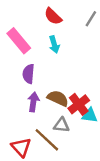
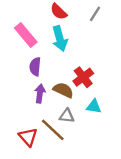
cyan arrow: (54, 44) -> (60, 38), size x1.5
red cross: (79, 104) -> (83, 77), moved

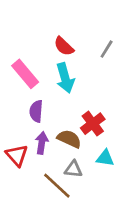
red triangle: (28, 137) -> (17, 155), moved

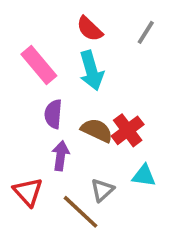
brown semicircle: (69, 139) -> (97, 130), moved
red triangle: (17, 155) -> (28, 192), moved
gray triangle: (73, 169) -> (102, 190), turned -48

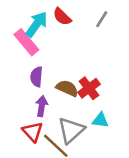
cyan arrow: (91, 70) -> (37, 24), moved, turned -128
gray triangle: (102, 190) -> (71, 130), size x1.6
red triangle: (28, 192) -> (33, 132), moved

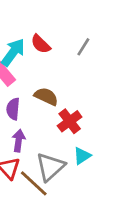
brown semicircle: (67, 88) -> (46, 96), moved
cyan triangle: (100, 120) -> (82, 156), turned -42

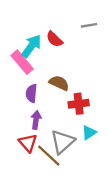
gray line: (83, 47) -> (89, 25), moved, turned 49
red cross: (70, 121) -> (79, 104), turned 30

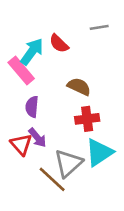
brown semicircle: (59, 83) -> (79, 87), moved
purple arrow: (36, 120) -> (37, 138), turned 132
cyan triangle: (89, 133) -> (99, 152), size x1.6
red triangle: (28, 143) -> (21, 144), moved

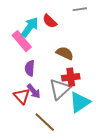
gray triangle: (68, 163) -> (60, 89), moved

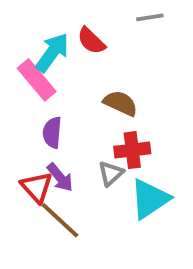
gray triangle: (60, 89) -> (111, 173), size x0.6
brown line: (45, 122) -> (60, 220), moved

